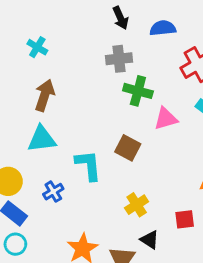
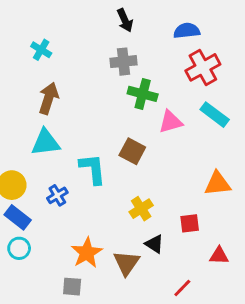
blue semicircle: (163, 28) -> (187, 31), moved

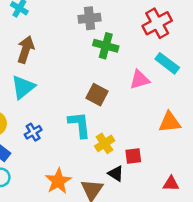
pink triangle: (171, 122) -> (140, 80), moved
cyan triangle: (46, 142) -> (23, 87), turned -32
cyan L-shape: (93, 169) -> (79, 125), moved
red square: (190, 223) -> (133, 156), moved

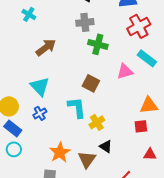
brown arrow: (26, 50) -> (46, 47), moved, turned 35
cyan triangle: (23, 87) -> (40, 86), moved, turned -35
red square: (133, 156) -> (141, 126), moved

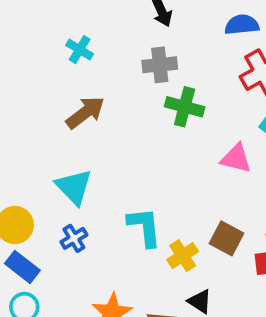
cyan cross: (29, 14) -> (80, 50), moved
pink triangle: (125, 71) -> (236, 158), turned 30
brown square: (91, 83) -> (227, 238), moved

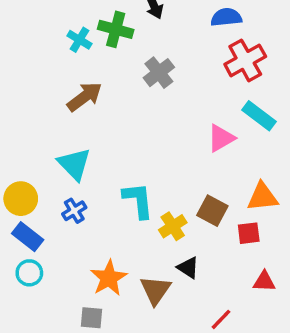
gray cross: (160, 65) -> (159, 73), moved, turned -32
green cross: (185, 107) -> (116, 29), moved
pink triangle: (236, 158) -> (221, 138), turned -44

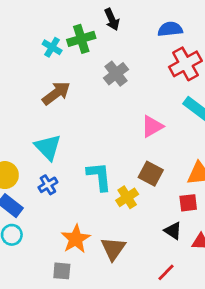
green cross: (116, 29) -> (81, 39), turned -32
pink triangle: (221, 138) -> (152, 126), moved
brown square: (212, 211) -> (151, 174), moved
black triangle: (188, 268) -> (173, 231), moved

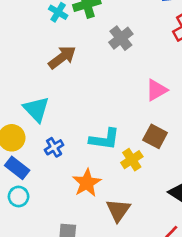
cyan triangle: (48, 147) -> (36, 109), moved
cyan L-shape: (99, 176) -> (105, 139), turned 104
orange star: (76, 239) -> (87, 183), moved

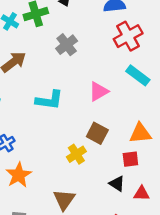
cyan L-shape: (105, 139) -> (49, 100), moved
orange star: (87, 183) -> (19, 175), moved

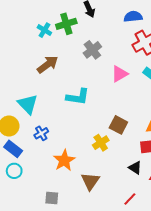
pink triangle: (99, 91) -> (120, 74), moved
orange star: (19, 175) -> (64, 160), moved

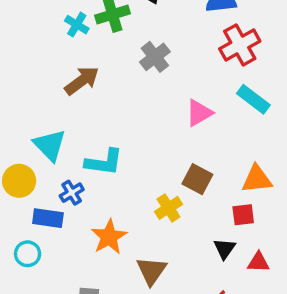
pink triangle: (120, 74) -> (199, 113), moved
cyan L-shape: (78, 97) -> (104, 162), moved
blue rectangle: (13, 149) -> (48, 218), moved, turned -30
black triangle: (135, 168) -> (224, 249), turned 32

